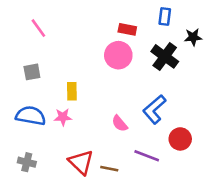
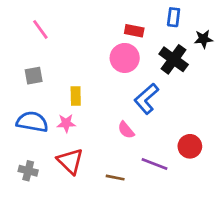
blue L-shape: (154, 109) -> (146, 99), moved
red triangle: (81, 162) -> (70, 161), moved

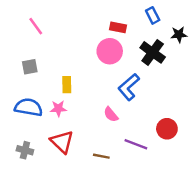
blue rectangle: (174, 17) -> (153, 15), turned -35

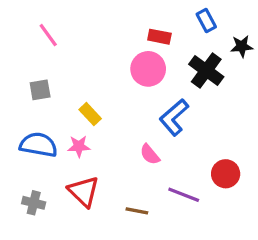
yellow rectangle: (67, 85) -> (90, 114), turned -42

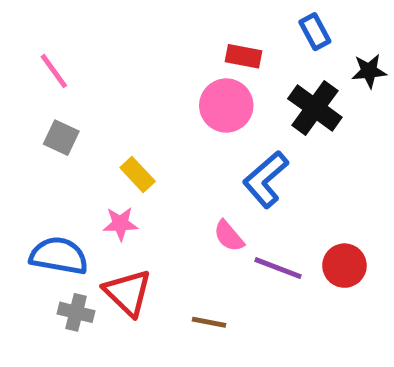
pink line: (48, 35) -> (54, 71), moved
gray square: (40, 90) -> (61, 138), turned 35
blue semicircle: (38, 145) -> (59, 256), moved
purple line: (184, 195) -> (278, 268), moved
gray cross: (34, 203) -> (76, 312), moved

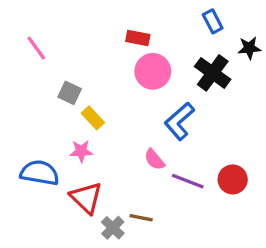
red rectangle: (243, 56) -> (138, 38), moved
gray square: (61, 138) -> (70, 93), moved
gray cross: (76, 312) -> (113, 228), moved, turned 30

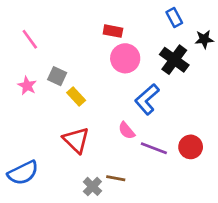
pink star: (81, 151) -> (27, 86), moved, turned 30
blue semicircle: (40, 173) -> (23, 173), moved, turned 144
red triangle: (86, 198) -> (76, 140), moved

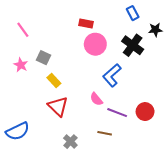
yellow rectangle: (76, 96) -> (54, 80), moved
brown line: (116, 178) -> (105, 133), moved

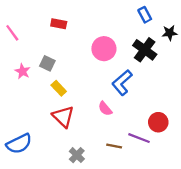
red rectangle: (86, 23) -> (59, 24), moved
pink line: (23, 30) -> (12, 33), moved
purple line: (117, 113) -> (139, 138), moved

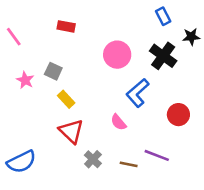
red circle: (158, 122) -> (178, 115), moved
gray cross: (77, 155) -> (93, 159), moved

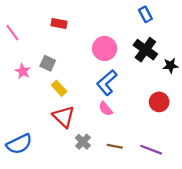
black star: (191, 37) -> (170, 66), moved
blue L-shape: (138, 93) -> (107, 83), moved
purple line: (157, 155) -> (151, 150), moved

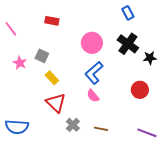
blue semicircle: (19, 144) -> (17, 127), turned 30
purple line: (151, 150) -> (147, 133), moved

